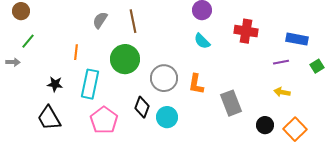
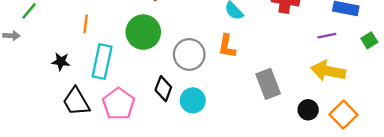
orange L-shape: (196, 84) -> (227, 46), moved
yellow arrow: (282, 92) -> (328, 71), size x1.8
black trapezoid: (49, 118) -> (76, 102), moved

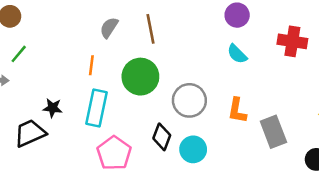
orange line: (86, 24) -> (91, 65), moved
orange L-shape: (227, 46) -> (237, 110), moved
black trapezoid: (76, 102) -> (30, 133), moved, turned 96

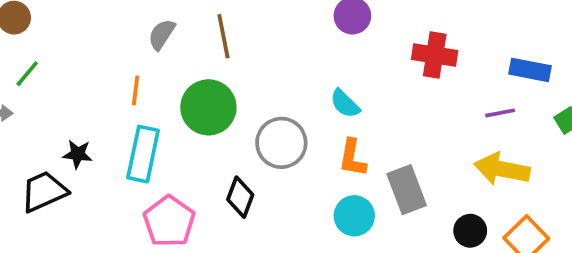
cyan semicircle: (237, 54) -> (345, 104), moved
cyan circle: (193, 149) -> (354, 216), moved

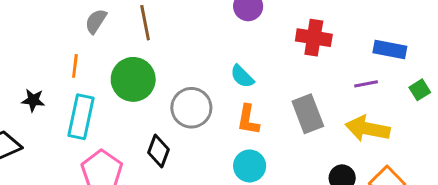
black star: (78, 154) -> (33, 100), moved
gray rectangle: (407, 190) -> (308, 114), moved

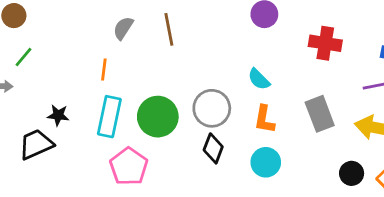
green circle: (133, 79) -> (158, 117), moved
black star: (33, 100) -> (58, 115), moved
black diamond: (159, 151) -> (213, 148), moved

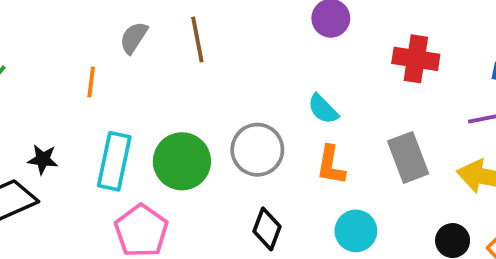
orange line: (104, 70) -> (91, 82), moved
black diamond: (213, 148) -> (267, 229), moved
cyan circle: (266, 162) -> (356, 231), moved

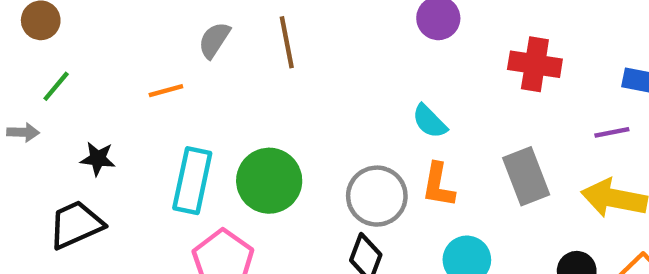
orange line: (91, 82) -> (166, 91), turned 68
gray circle: (257, 150) -> (377, 196), moved
black star: (43, 159) -> (98, 159), moved

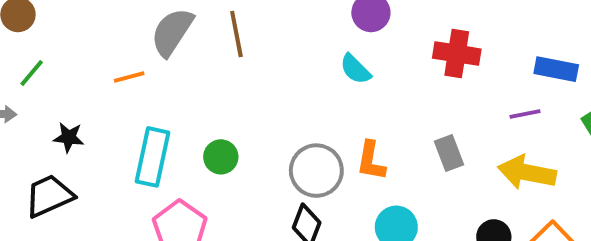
gray semicircle: (214, 40) -> (172, 32), size x1.5
cyan semicircle: (430, 121) -> (355, 69), moved
gray rectangle: (526, 176) -> (449, 153), size x0.7
green circle: (269, 181) -> (221, 157), size x0.6

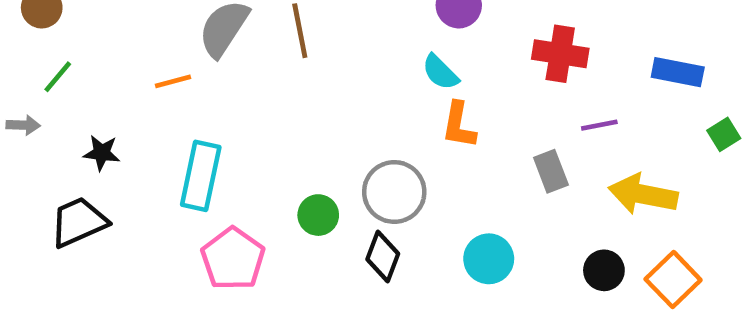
purple line: (525, 114) -> (599, 125), moved
green circle: (221, 157) -> (318, 215), moved
orange L-shape: (371, 161) -> (459, 125), moved

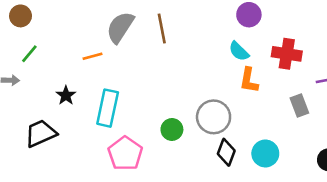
red cross: (560, 54) -> (287, 54), moved
black star: (102, 153) -> (66, 95), moved, turned 30
black diamond: (383, 257) -> (226, 152), moved

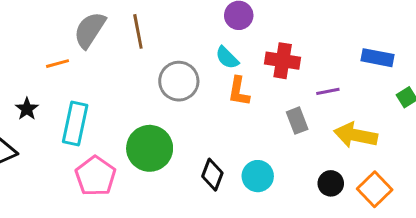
gray circle: (214, 117) -> (179, 81), moved
green circle: (172, 130) -> (150, 148), size x1.8

